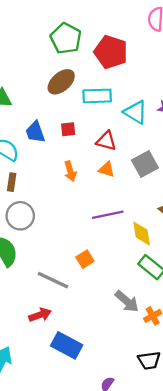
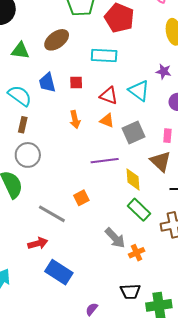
brown ellipse: (61, 82) -> (57, 40), moved
cyan triangle: (135, 112) -> (139, 91), moved
gray square: (145, 164) -> (134, 132), moved

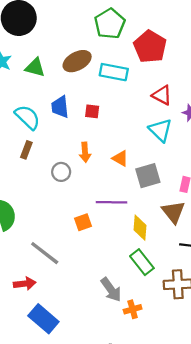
cyan rectangle: (104, 55) -> (114, 72), moved
red triangle: (109, 96) -> (162, 95), moved
gray circle: (28, 155) -> (61, 172), moved, size x0.7
orange square: (81, 198) -> (83, 222), moved

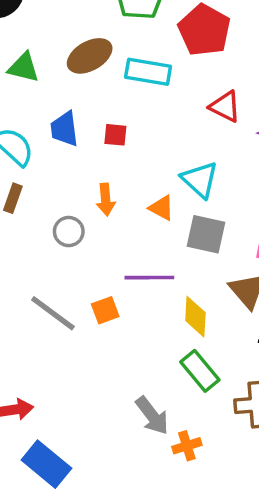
cyan triangle: (160, 130) -> (200, 180), moved
gray square: (148, 176) -> (206, 234), turned 30
gray line: (45, 253) -> (53, 313), moved

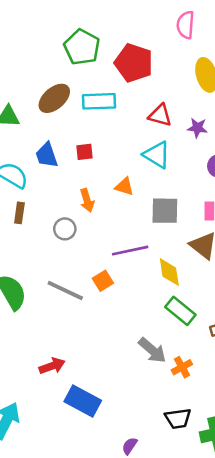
cyan triangle: (200, 180) -> (157, 155), moved
orange triangle: (162, 208) -> (124, 187), moved

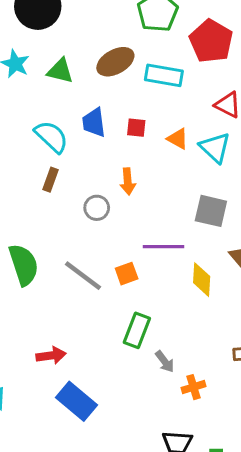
orange triangle: (124, 187) -> (178, 139), moved
green rectangle: (180, 311) -> (137, 330), moved, turned 60
gray arrow: (152, 350) -> (165, 362), size x0.7

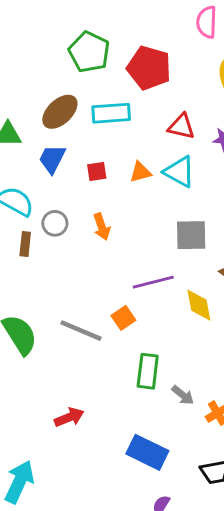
blue trapezoid: (94, 122) -> (52, 159), moved, turned 48
orange triangle: (178, 139) -> (140, 172), turned -30
gray circle: (97, 208) -> (55, 223), moved
blue rectangle: (77, 401) -> (147, 452), moved

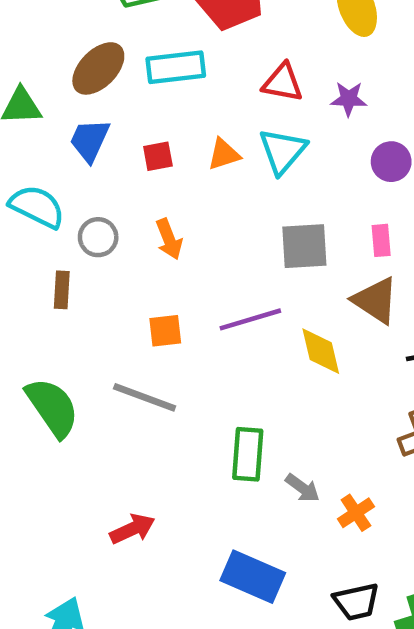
cyan triangle: (179, 172) -> (283, 151), turned 44
brown rectangle: (25, 244) -> (62, 290), moved
orange square: (123, 318) -> (165, 331), moved, turned 30

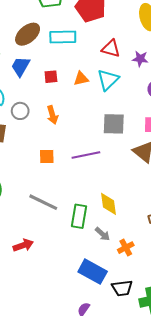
yellow diamond: (321, 351) -> (109, 204), moved
gray line: (145, 397) -> (43, 202), moved
blue rectangle: (253, 577) -> (93, 272), moved

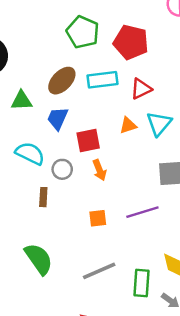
red triangle: (111, 49) -> (141, 89), moved, turned -36
red square: (51, 77) -> (88, 140), moved, size x1.5
gray line: (43, 202) -> (99, 271), turned -44

